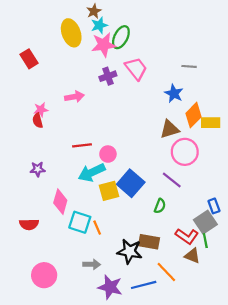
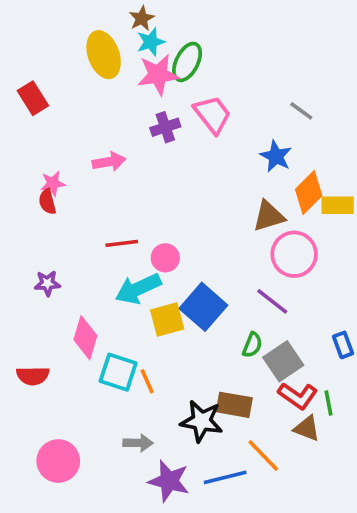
gray line: (189, 66) -> (301, 111), turned 32
gray square: (205, 222) -> (283, 361), moved

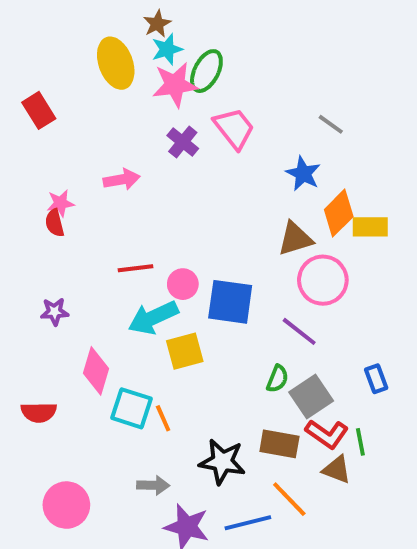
purple cross: (165, 127) -> (183, 142), turned -32
blue square: (203, 307) -> (230, 302), moved, turned -33
brown rectangle: (234, 405) -> (279, 444), moved

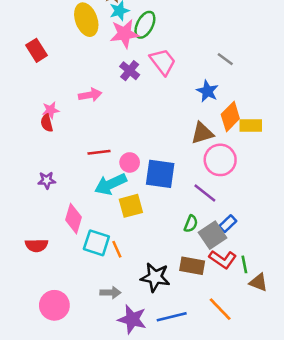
blue rectangle: (376, 379) -> (228, 224), moved, turned 66
brown triangle: (337, 470) -> (258, 282), moved
orange line: (289, 499) -> (220, 309), moved

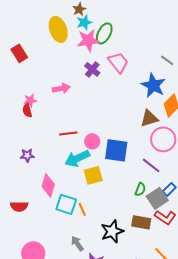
blue star: (207, 91) -> (153, 85), size x1.4
black star: (155, 277) -> (112, 231), turned -30
gray arrow: (110, 293) -> (77, 243), turned -126

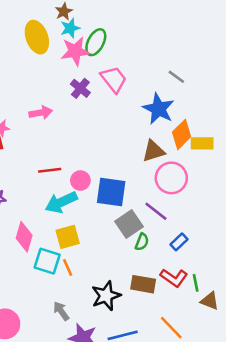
yellow square: (93, 175) -> (68, 237), moved
gray square: (157, 198) -> (129, 224), moved

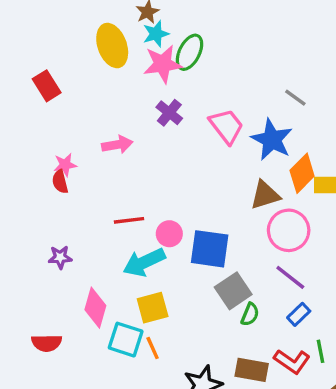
pink trapezoid: (114, 79) -> (226, 126), moved
purple line: (156, 211) -> (290, 277), moved
green line: (196, 283) -> (321, 351), moved

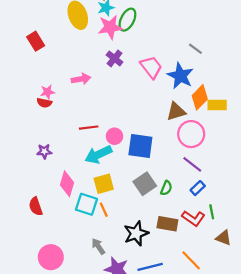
red semicircle: (60, 182) -> (44, 103), turned -64
gray square: (233, 291) -> (145, 184), moved
red semicircle: (47, 343) -> (36, 206), turned 72

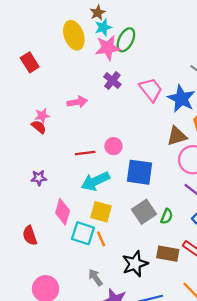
red semicircle: (44, 103) -> (39, 127), turned -152
pink circle: (114, 136) -> (113, 146), moved
yellow square: (104, 184) -> (101, 212), turned 30

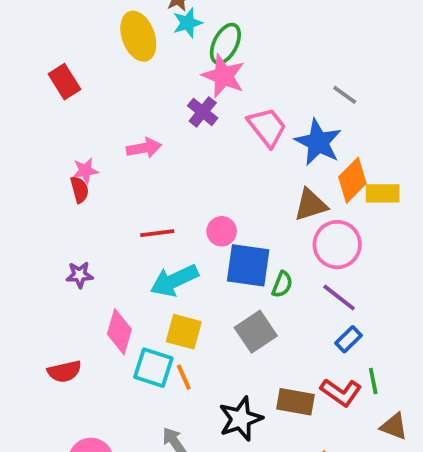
pink star: (108, 48) -> (224, 76), moved, turned 30
red semicircle: (39, 127) -> (80, 190), turned 35
pink circle: (113, 146) -> (222, 231), moved
green semicircle: (167, 216) -> (282, 284), moved
red semicircle: (30, 236) -> (64, 371), turned -84

